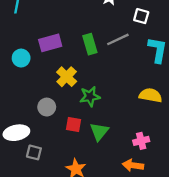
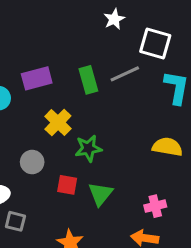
white square: (141, 16) -> (155, 43), size x1.5

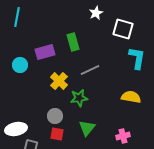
gray line: (125, 74) -> (90, 70), moved
green rectangle: (88, 80) -> (73, 42), moved
gray circle: (32, 162) -> (55, 116), moved
red square: (67, 185) -> (57, 134), moved

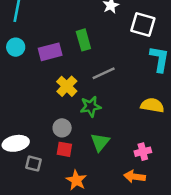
cyan circle: (20, 65) -> (16, 47), moved

